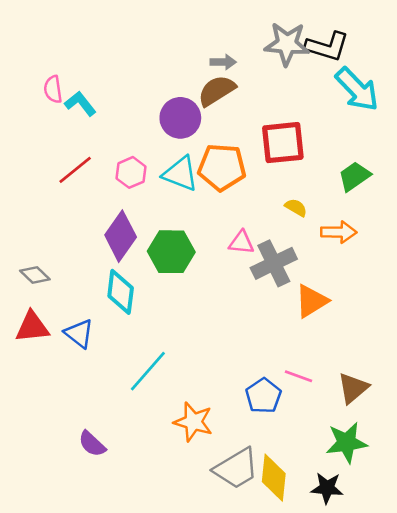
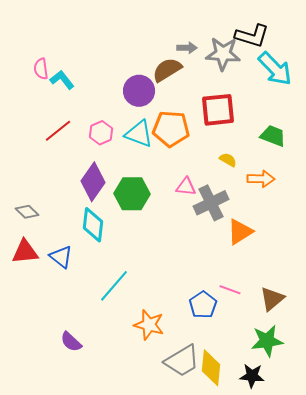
gray star: (287, 44) -> (223, 54), moved
gray arrow: (223, 62) -> (187, 48), moved
green trapezoid: (354, 176) -> (273, 136), turned 56

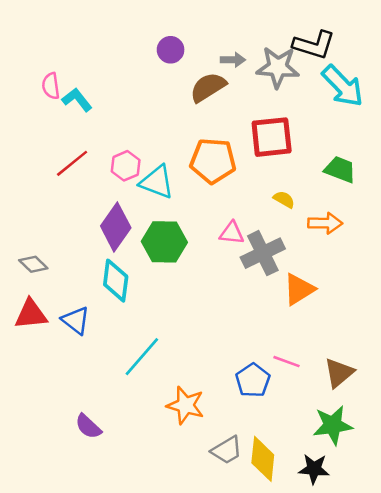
purple circle: (139, 91) -> (171, 50), moved, size x0.7
cyan triangle: (139, 134) -> (157, 182), moved
gray trapezoid: (182, 361) -> (227, 450), size x0.7

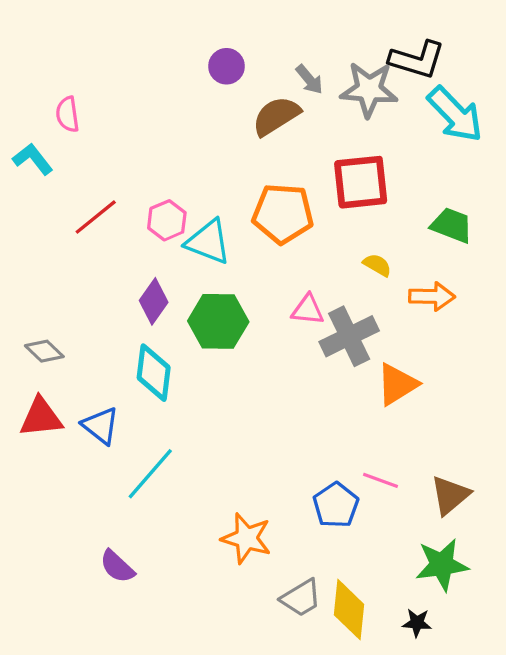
gray arrow: (233, 60) -> (309, 80), turned 50
cyan L-shape: (77, 100) -> (33, 159), moved
purple diamond: (116, 227) -> (154, 301), size x0.7
cyan line: (142, 357) -> (150, 474), moved
black star: (314, 469) -> (417, 623), size x0.7

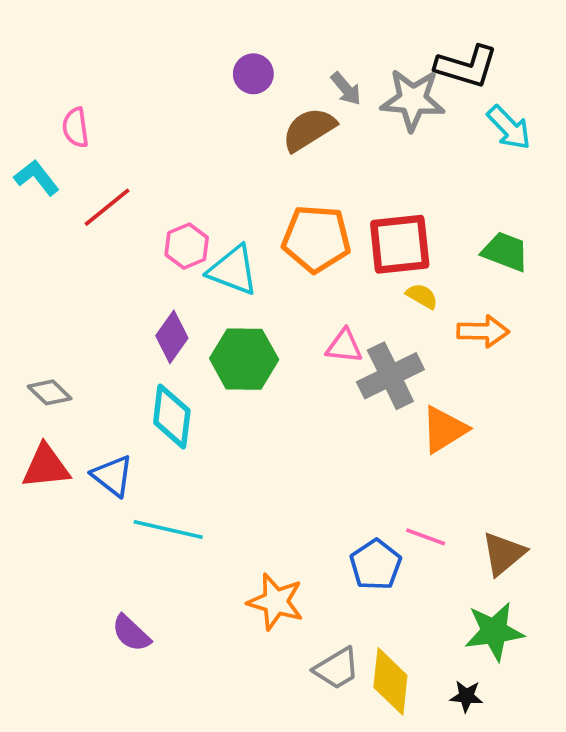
cyan arrow: (455, 114) -> (509, 128), size x0.7
red square: (361, 182) -> (400, 244), moved
red line: (96, 217) -> (107, 207), moved
cyan line: (150, 474) -> (168, 530), turned 62

